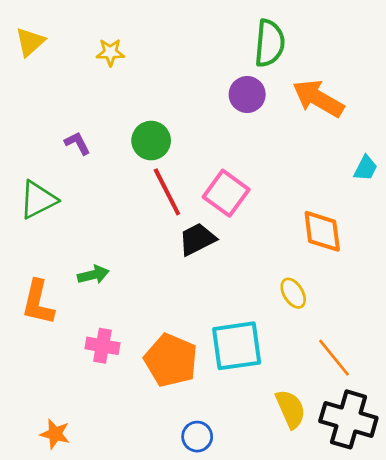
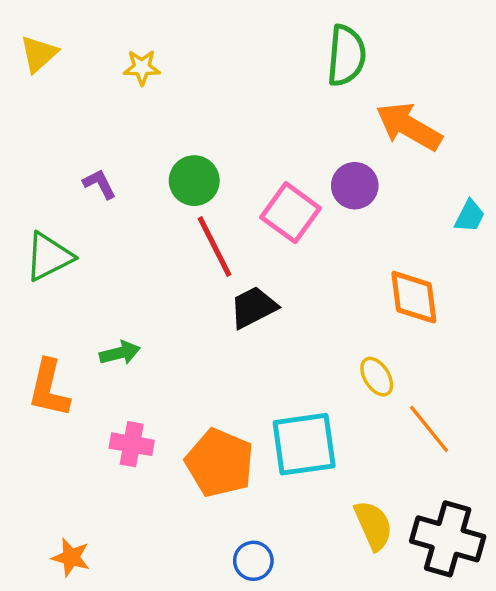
purple circle: (247, 94) -> (355, 186), moved
pink square: (226, 193) -> (291, 213), moved
orange line: (334, 358) -> (429, 429), moved

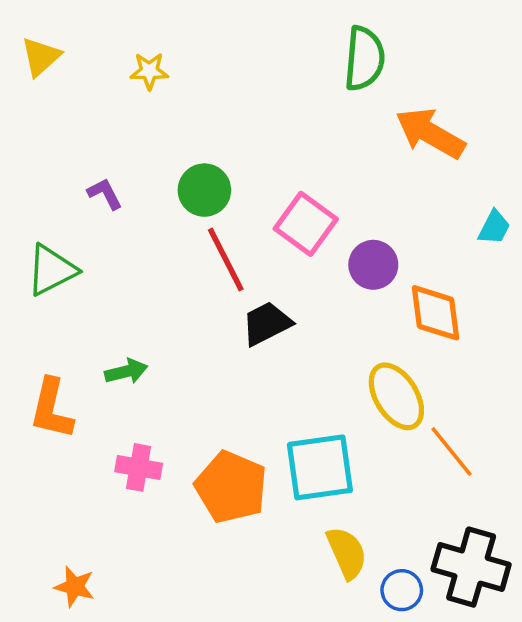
purple circle: (355, 186) -> (373, 265), moved
yellow ellipse: (377, 377) -> (396, 396), size x1.6
yellow semicircle: (373, 525) -> (347, 553), moved
blue circle: (253, 561) -> (402, 590), moved

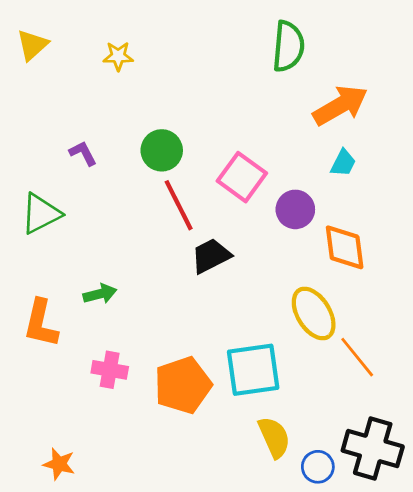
orange arrow: (430, 133) -> (340, 105), turned 120
cyan trapezoid: (494, 227) -> (343, 163), moved
orange pentagon: (231, 487) -> (183, 385), turned 30

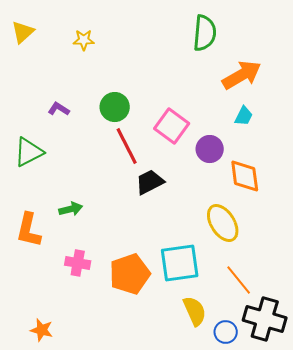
purple L-shape: (83, 153) -> (59, 109), turned -30
orange line: (357, 357) -> (239, 280), moved

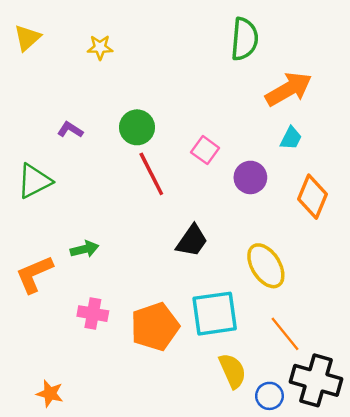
pink square: (172, 126) -> (205, 150), size x0.7
orange diamond: (245, 176) -> (312, 197), moved, turned 30
black trapezoid: (150, 182) -> (192, 241), moved, turned 152
orange L-shape: (29, 230) -> (34, 274), turned 54

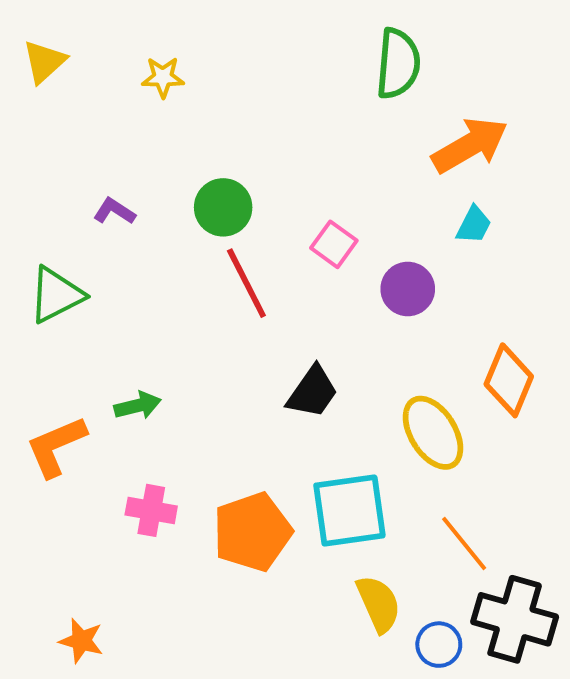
orange diamond: (312, 197) -> (509, 380), moved

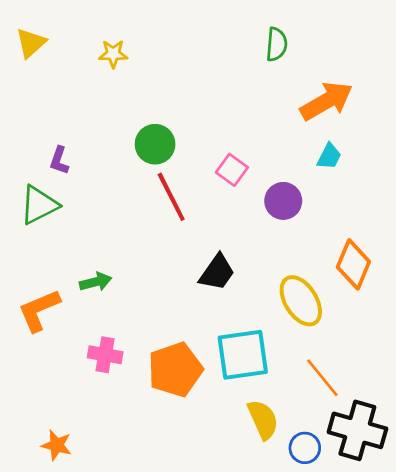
green semicircle: (398, 64) -> (276, 44), size x0.7
purple L-shape: (114, 211) -> (59, 160), moved, turned -104

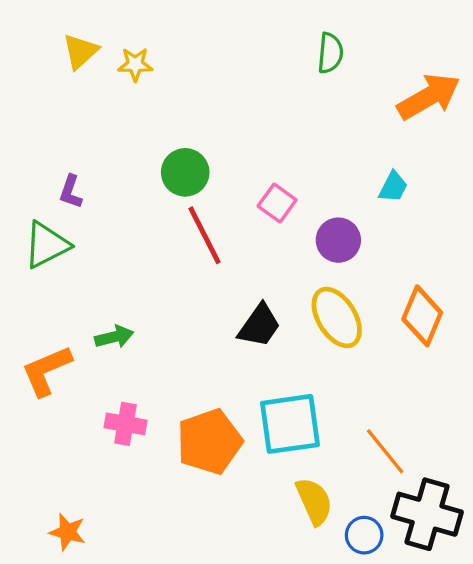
yellow triangle: (31, 43) -> (80, 51), moved
orange arrow: (326, 101) -> (429, 97), moved
yellow ellipse: (301, 301) -> (337, 317), moved

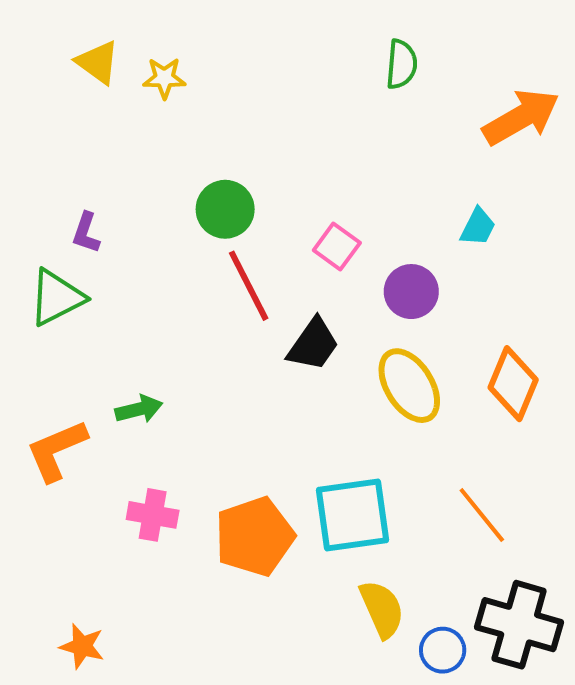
yellow triangle: (80, 51) -> (98, 62), turned -42
black trapezoid: (259, 326) -> (313, 344), moved
orange line: (385, 451) -> (482, 515), moved

